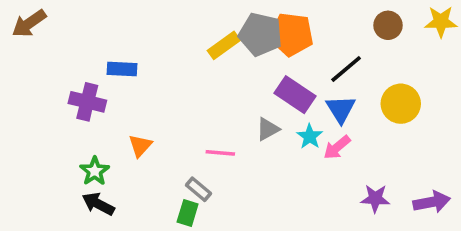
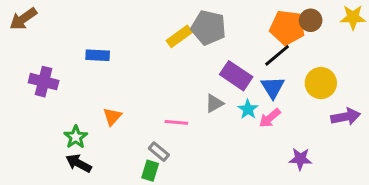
orange pentagon: (291, 34) -> (287, 28), moved
purple cross: (87, 102) -> (44, 82), moved
purple arrow: (432, 202) -> (346, 117), moved

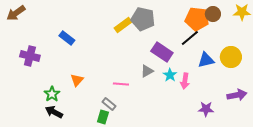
blue rectangle: (98, 55) -> (67, 38), turned 35
yellow circle: (321, 83) -> (231, 57), moved
blue triangle: (273, 87) -> (206, 60), moved, turned 48
purple arrow: (346, 117) -> (237, 95), moved
pink arrow: (270, 118) -> (185, 81), turned -42

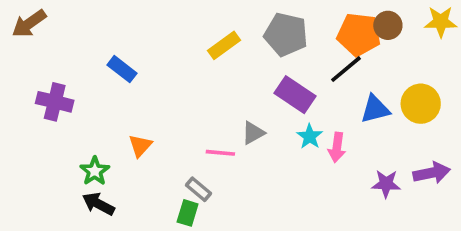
gray pentagon: (143, 19) -> (286, 34), moved
gray triangle: (147, 71) -> (253, 133), moved
purple star: (206, 109) -> (386, 184), moved

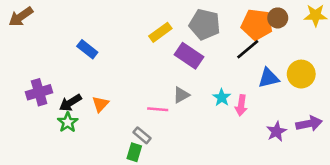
purple rectangle: (295, 95) -> (189, 56), moved
purple cross: (55, 102) -> (39, 92), moved, turned -30
purple star: (386, 184) -> (276, 131), turned -30
black arrow: (98, 204) -> (70, 103), moved, turned -60

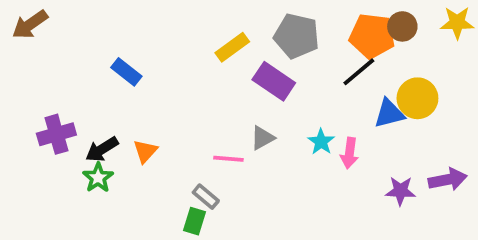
yellow circle: (301, 74) -> (417, 98), moved
purple star: (276, 131) -> (400, 191), turned 30

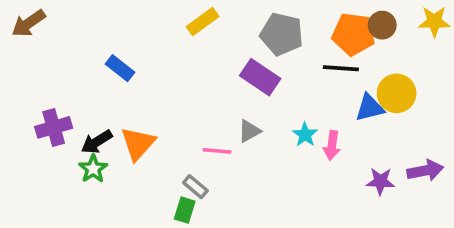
yellow rectangle: (232, 47) -> (203, 22), moved
black line: (359, 72) -> (341, 68), turned 44
orange triangle: (145, 151) -> (138, 144), size x1.5

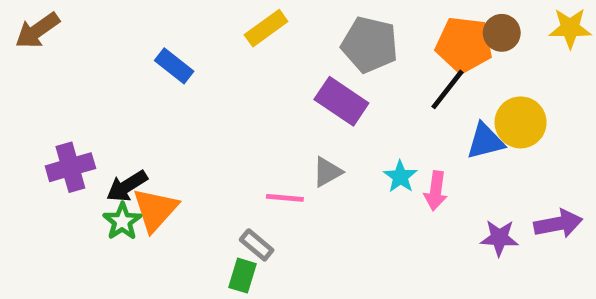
blue rectangle: (120, 68) -> (174, 66), moved
black line: (341, 68) -> (447, 89), turned -56
orange triangle: (138, 144) -> (155, 210), moved

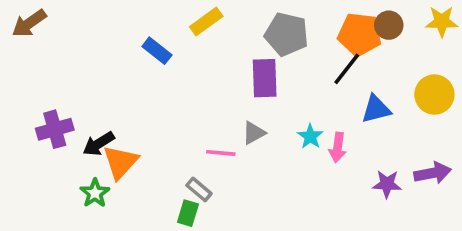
blue rectangle: (174, 66) -> (157, 51), moved
purple rectangle: (341, 101) -> (265, 78), turned 54
yellow circle: (521, 122) -> (434, 95), moved
green star: (122, 221) -> (95, 193), moved

